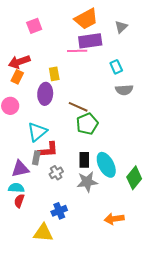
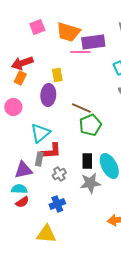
orange trapezoid: (86, 19) -> (68, 32), moved, turned 45
red semicircle: (19, 201) -> (22, 202), turned -144
blue cross: (59, 211) -> (57, 204), moved

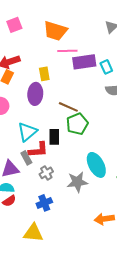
pink square: (37, 27) -> (14, 25), moved
purple rectangle: (93, 42) -> (84, 62), moved
gray rectangle: (39, 159) -> (26, 158), turned -40
black rectangle: (87, 161) -> (54, 137), moved

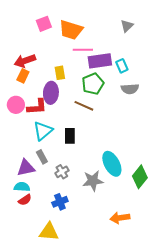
pink square: (14, 25) -> (44, 24), moved
green pentagon: (77, 124) -> (93, 84), moved
red L-shape: (38, 150) -> (37, 107), moved

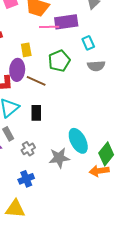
purple rectangle: (100, 61) -> (66, 22), moved
brown line: (84, 106) -> (36, 81), moved
orange arrow: (120, 218) -> (99, 171), moved

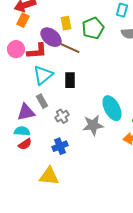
cyan rectangle: (88, 43) -> (122, 10), turned 40
yellow rectangle: (26, 50) -> (66, 23), moved
purple ellipse: (17, 70) -> (51, 37), turned -55

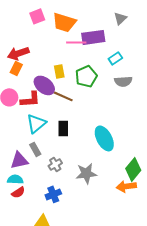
cyan rectangle: (122, 10) -> (115, 58), turned 40
cyan ellipse: (112, 108) -> (104, 138), moved

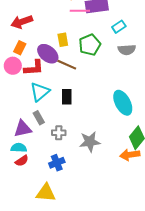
orange rectangle: (16, 68) -> (20, 48), moved
cyan ellipse: (104, 138) -> (123, 103), moved
gray cross: (55, 164) -> (59, 133), turned 32

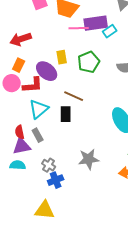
cyan rectangle: (119, 27) -> (110, 31), moved
brown line: (67, 65) -> (74, 96), moved
gray cross: (59, 133) -> (49, 165), moved, turned 32
red semicircle: (22, 161) -> (20, 132), moved, turned 112

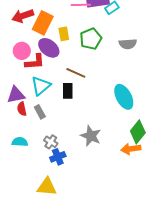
orange rectangle: (19, 65) -> (43, 23), moved, size x1.6
pink circle: (12, 83) -> (22, 51), moved
purple triangle: (22, 146) -> (16, 95), moved
gray star: (89, 159) -> (91, 136), turned 30

